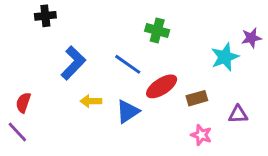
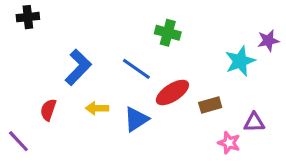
black cross: (45, 16) -> (28, 17), moved
red semicircle: (23, 103) -> (48, 110), moved
pink star: (201, 135) -> (229, 143), moved

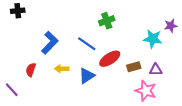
green cross: (168, 33) -> (107, 21), turned -35
cyan star: (240, 61) -> (153, 39), turned 30
purple triangle: (254, 122) -> (156, 70), moved
pink star: (229, 143) -> (146, 91), size x1.5

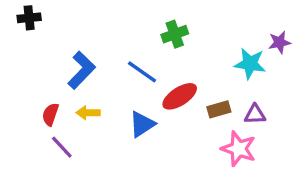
yellow arrow: (62, 69) -> (88, 113), moved
purple line: (12, 90) -> (62, 147), moved

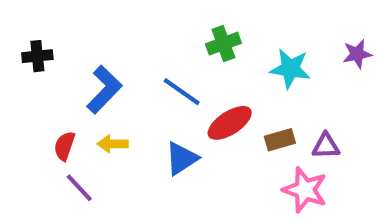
black cross: (29, 18) -> (37, 56), moved
cyan star: (250, 64) -> (290, 69), moved

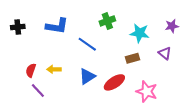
blue L-shape: (104, 90) -> (57, 26), moved, turned 55
red ellipse: (230, 123) -> (114, 82), moved
brown rectangle: (280, 140) -> (133, 58), moved
purple triangle: (326, 146) -> (165, 53), moved, turned 40

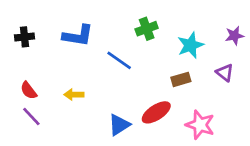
cyan star: (140, 33) -> (191, 45), turned -30
red semicircle: (31, 70) -> (29, 90), moved, turned -56
blue triangle: (87, 76) -> (119, 125), moved
purple line: (38, 90) -> (31, 117), moved

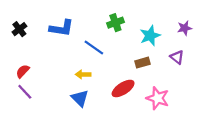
black cross: (24, 37) -> (19, 29), turned -32
red semicircle: (29, 90) -> (23, 71), turned 80
yellow arrow: (74, 95) -> (83, 74), moved
blue triangle: (119, 125) -> (80, 98), moved, turned -42

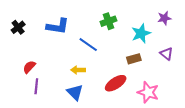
purple star: (185, 28) -> (164, 18), moved
red semicircle: (23, 71) -> (29, 67), moved
purple line: (25, 92) -> (36, 86), moved, turned 49

